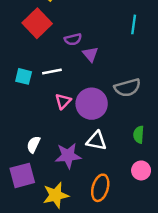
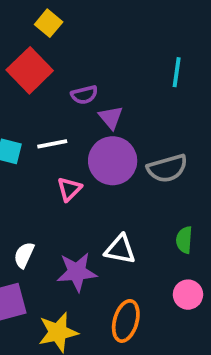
purple circle: (92, 104) -> (113, 161), moved

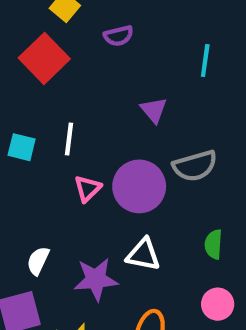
purple semicircle: (84, 95) -> (119, 36), moved
purple triangle: (111, 117) -> (154, 110), moved
white line: (52, 144) -> (69, 139), turned -72
purple circle: (113, 161) -> (139, 186), moved

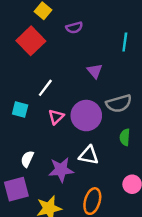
white line: (69, 139) -> (45, 88), turned 30
cyan square: (22, 147) -> (20, 110), moved
green semicircle: (213, 244) -> (125, 137), moved

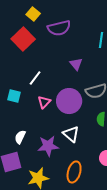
purple semicircle: (74, 28) -> (59, 28), size x1.6
white triangle: (89, 155) -> (71, 134), turned 30

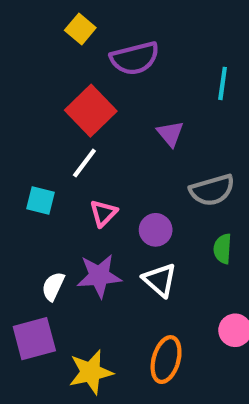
red square: (23, 39) -> (91, 111), moved
purple circle: (69, 101) -> (156, 230), moved, size x0.6
purple star: (48, 146) -> (99, 276), moved

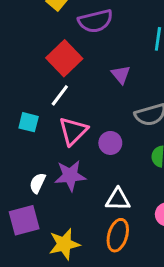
pink triangle: (103, 213) -> (73, 131), size x1.5
white triangle: (160, 280) -> (118, 199), moved, turned -40

